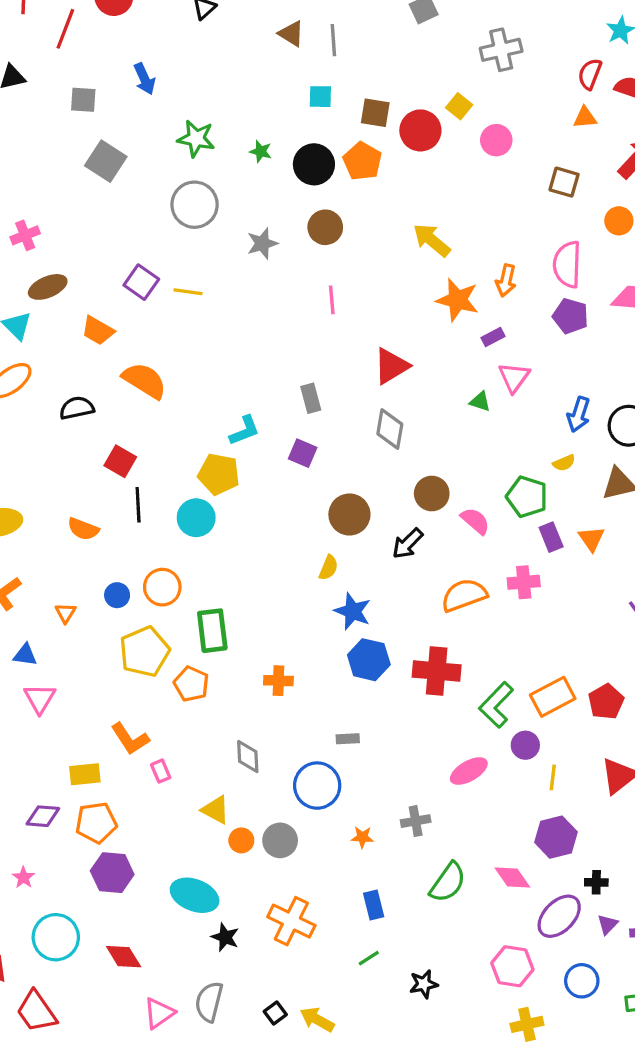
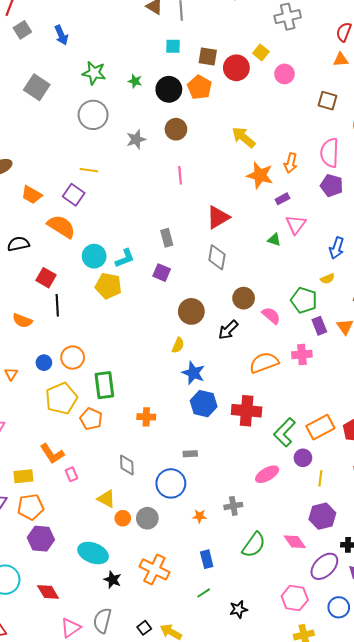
gray square: (83, 100) -> (22, 30), moved, turned -36
purple square: (141, 282) -> (74, 195), moved
cyan circle: (196, 518) -> (94, 256), moved

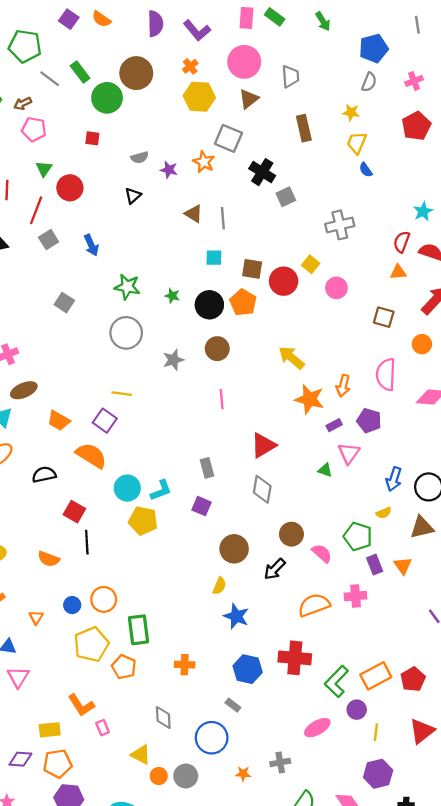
gray square: (37, 87) -> (64, 303), size x0.7
purple pentagon: (332, 186) -> (369, 421), moved
blue hexagon: (204, 404) -> (248, 669), moved
gray rectangle: (190, 454) -> (233, 705), turned 40

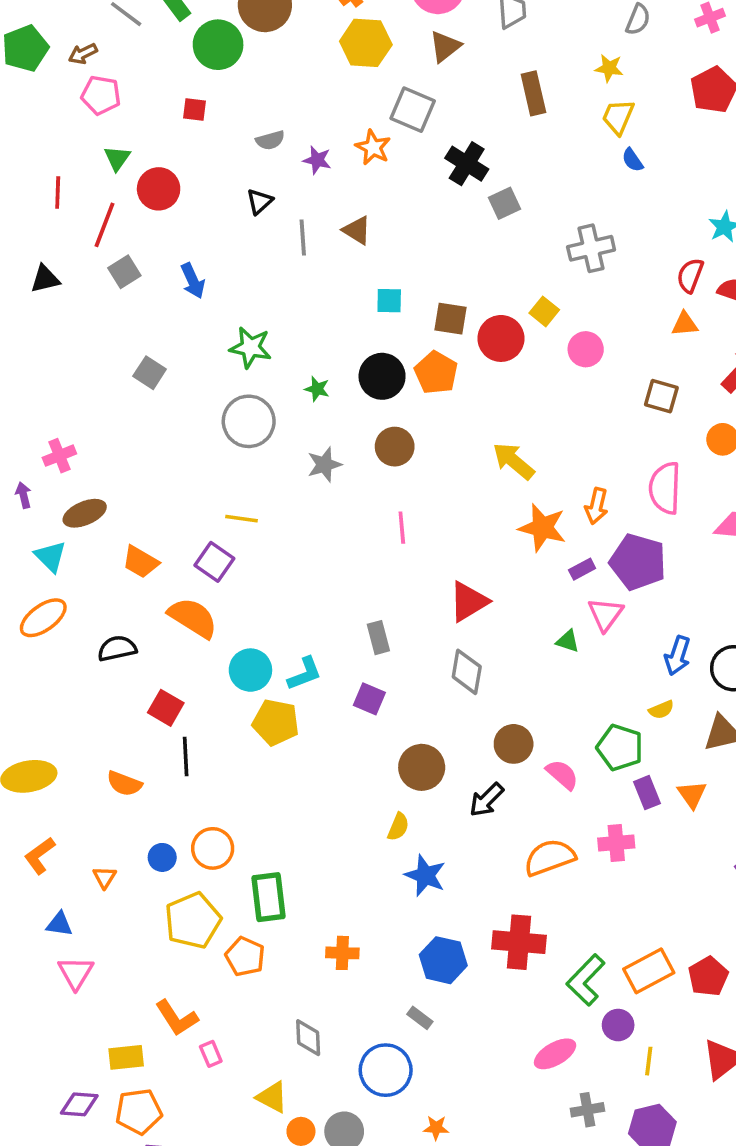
gray line: (223, 218) -> (303, 238), moved
green star: (172, 296) -> (317, 389), moved
purple pentagon: (369, 421) -> (638, 562), size x1.4
gray cross: (280, 762) -> (587, 1110), moved

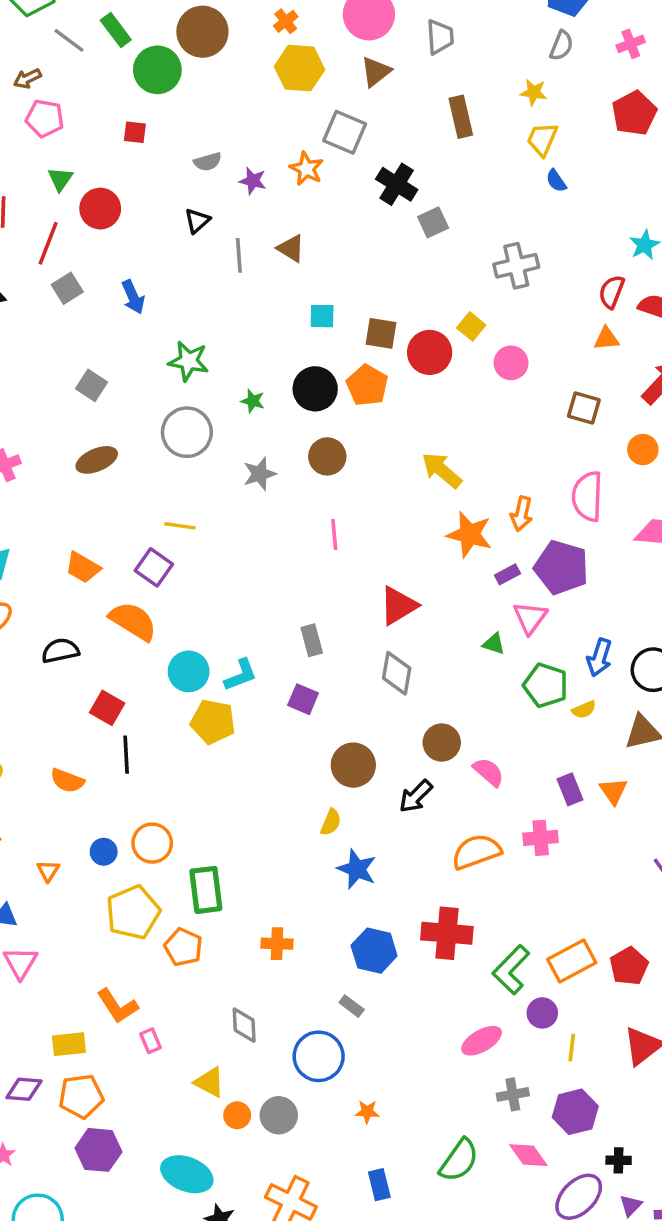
brown ellipse: (85, 513) -> (97, 460), moved
green pentagon: (620, 748) -> (546, 685), moved

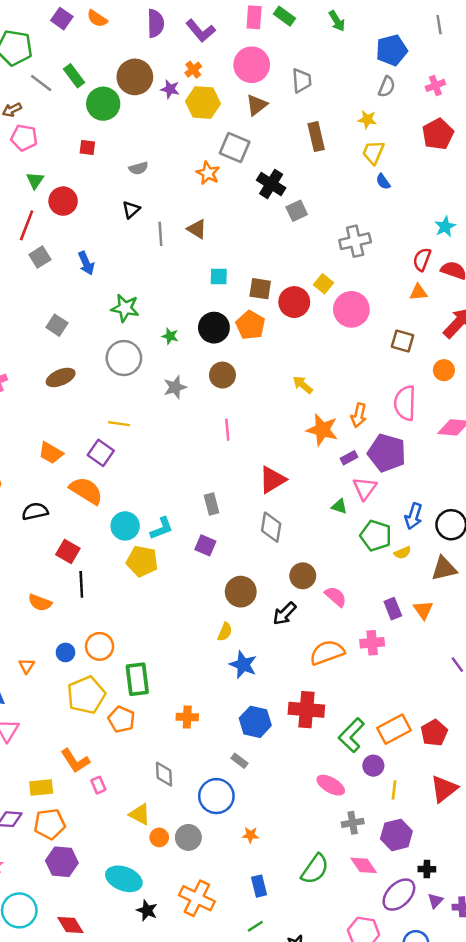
purple star: (253, 181) -> (170, 89), moved
pink circle: (511, 363) -> (351, 309), size x1.5
yellow arrow: (442, 470) -> (303, 385), size x0.7
pink ellipse: (482, 1041) -> (331, 785), turned 60

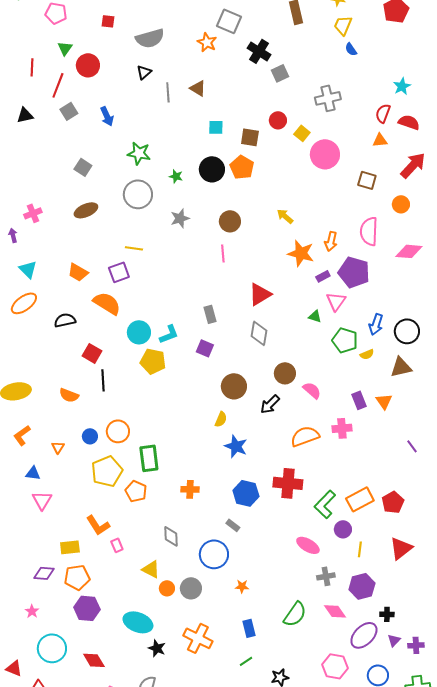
gray semicircle: (138, 168) -> (150, 38), size x1.8
red circle: (294, 302) -> (278, 120), moved, size x0.7
brown circle: (222, 375) -> (230, 221), moved
purple square: (101, 453) -> (119, 272), turned 35

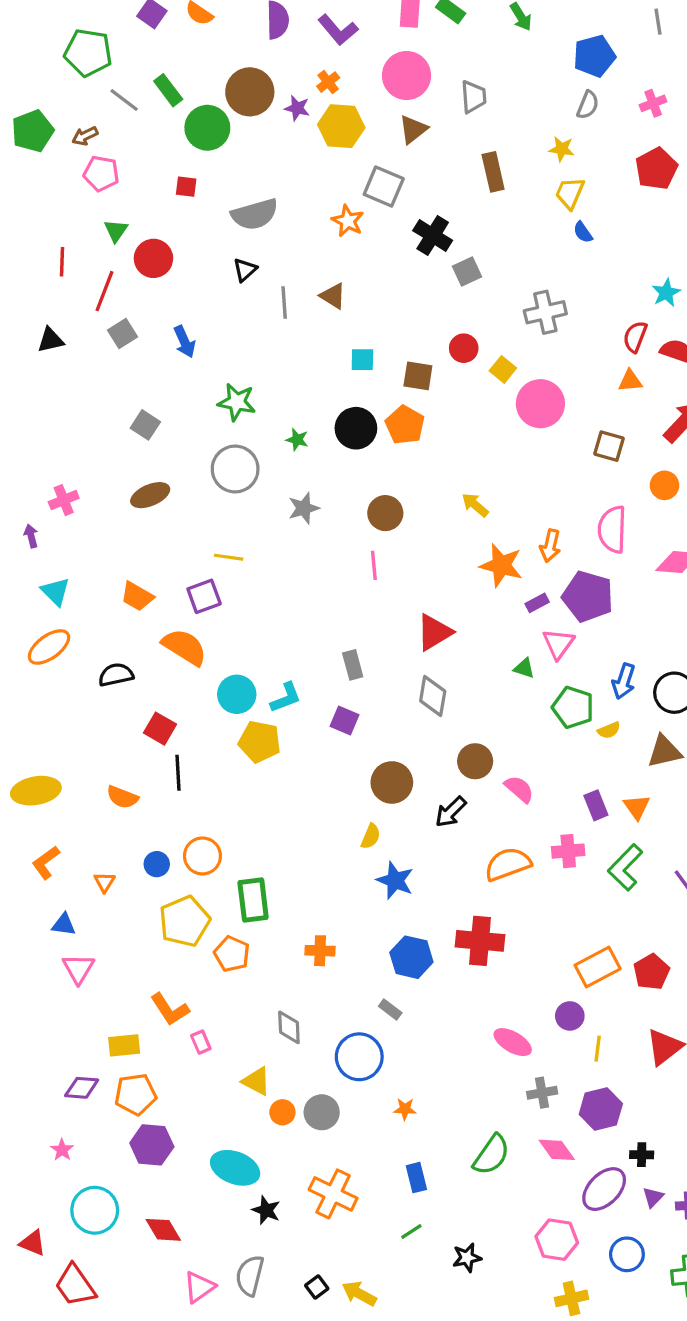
green L-shape: (325, 504) -> (625, 867), moved

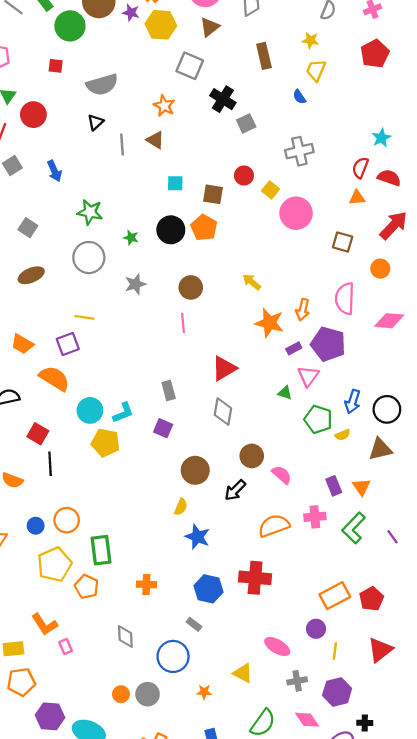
orange star: (348, 221) -> (164, 106), moved
blue semicircle: (583, 232) -> (299, 97), moved
yellow triangle: (256, 1081) -> (243, 673), moved
purple hexagon: (152, 1145) -> (50, 716), moved

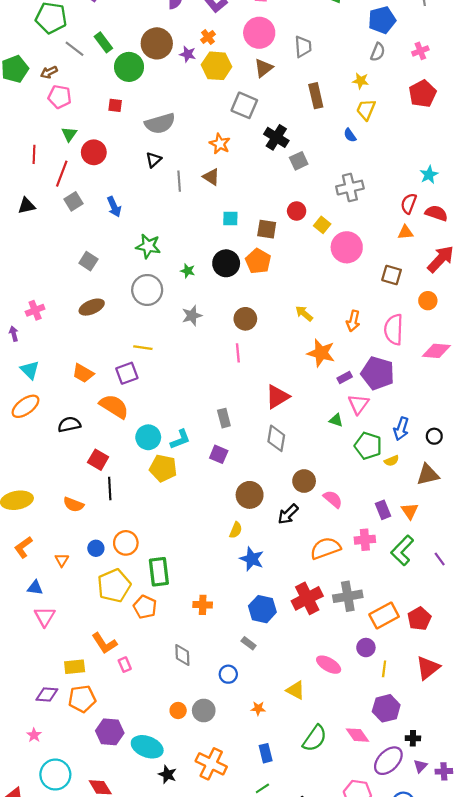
orange arrow: (303, 310) -> (353, 321), moved
black circle: (387, 409) -> (434, 436), size x0.6
red cross: (255, 578) -> (307, 598), turned -32
blue circle: (173, 656) -> (228, 674), size x0.6
gray cross: (297, 681) -> (348, 596), moved, size x1.5

